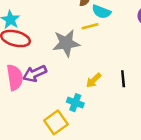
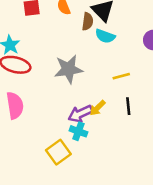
yellow line: (90, 26) -> (121, 76), moved
purple arrow: (35, 74) -> (80, 114), moved

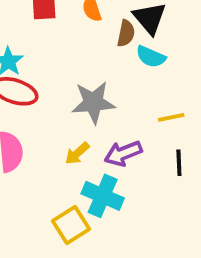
yellow arrow: (97, 108) -> (77, 153), moved
purple arrow: (80, 114) -> (123, 153), moved
cyan cross: (78, 131) -> (103, 196), size x1.5

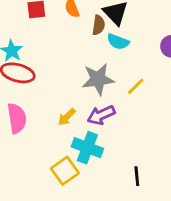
gray star: (93, 103) -> (98, 79), moved
yellow line: (171, 117) -> (136, 86), turned -30
black line: (179, 163) -> (137, 176), moved

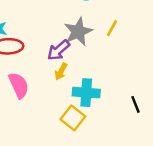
purple arrow: (101, 115) -> (59, 50), moved

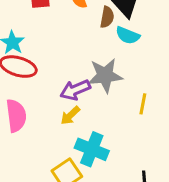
yellow line: (112, 28) -> (143, 104), moved, turned -36

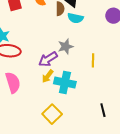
gray star: (105, 75) -> (66, 47), size x0.7
cyan cross: (92, 149) -> (65, 83), moved

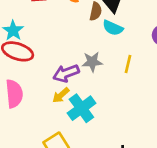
yellow line: (93, 60) -> (128, 64), moved
cyan cross: (65, 83) -> (81, 108), turned 30

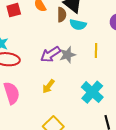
purple arrow: (66, 73) -> (50, 54), moved
cyan cross: (81, 108) -> (92, 92), moved

